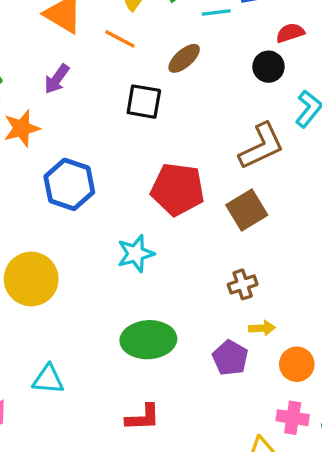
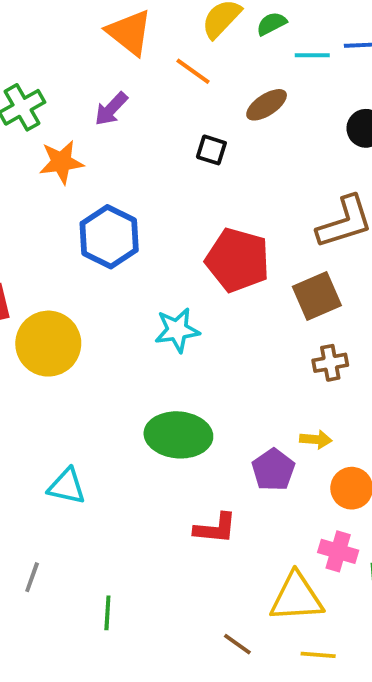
black square: (144, 102) -> (211, 150), size x0.7
brown cross: (243, 284) -> (330, 363), moved
cyan triangle: (48, 379) -> (67, 486), moved
red L-shape: (143, 417) -> (215, 528), moved

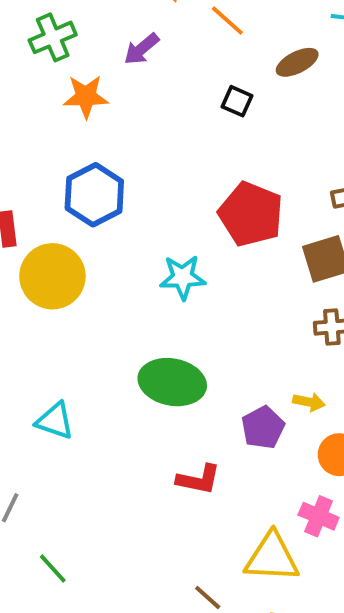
blue hexagon: (109, 237) -> (94, 195), moved
green line: (107, 613) -> (53, 569), moved, turned -52

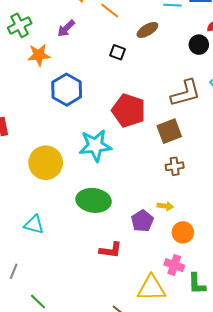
blue hexagon: (94, 195) -> (67, 90), moved
yellow circle: (52, 276) -> (46, 163), moved
cyan star: (183, 277) -> (95, 146), size x1.4

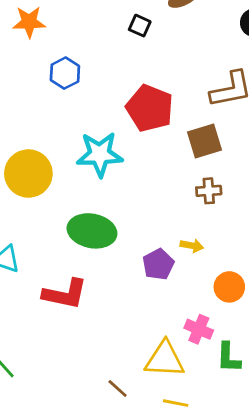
blue hexagon: (67, 90) -> (65, 73), size x0.7
orange circle: (183, 232) -> (229, 287), moved
red L-shape: (111, 250) -> (65, 294), moved, size x1.4

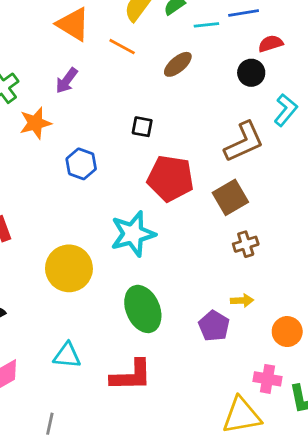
black square: (140, 26) -> (142, 127), moved
green ellipse: (92, 231) -> (143, 309), turned 69

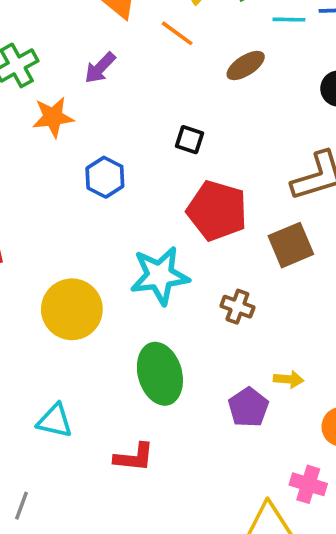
brown cross: (246, 244) -> (237, 307), moved, turned 30
red L-shape: (131, 376) -> (134, 457), size x0.7

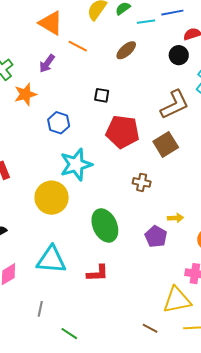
orange line: (177, 33) -> (78, 46), moved
cyan star: (160, 276) -> (76, 165), moved
cyan triangle: (55, 421) -> (51, 260), size x1.5

